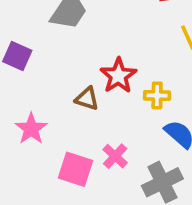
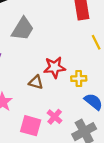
red star: (118, 76) -> (55, 67), turned 30

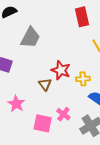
red star: (55, 67) -> (61, 70), turned 30
brown triangle: (36, 82) -> (45, 84), turned 40

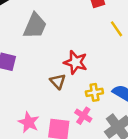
yellow cross: (83, 79) -> (94, 92), moved
pink star: (16, 104) -> (29, 122), moved

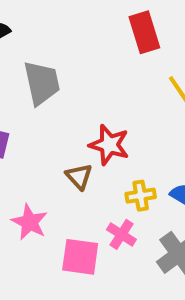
gray trapezoid: (35, 26) -> (42, 83), turned -36
pink star: (29, 122) -> (30, 222), moved

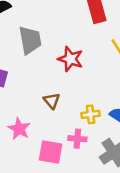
red star: (109, 145) -> (70, 59), moved
pink cross: (121, 234) -> (77, 139), turned -30

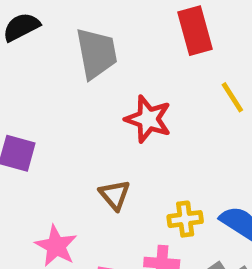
gray trapezoid: (30, 40) -> (97, 53), moved

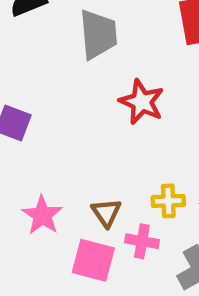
brown triangle: (115, 195) -> (106, 213), moved

